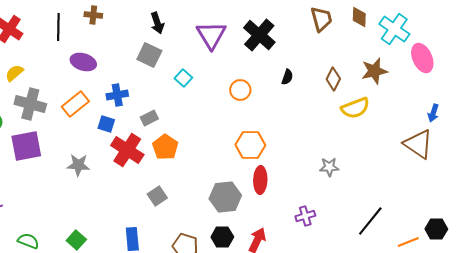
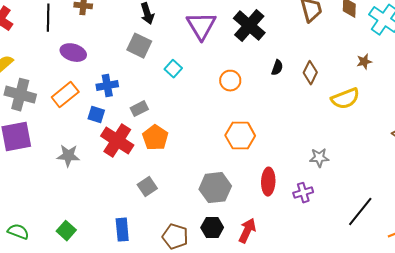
brown star: (374, 71) -> (364, 62), size x0.6
brown diamond: (333, 79) -> (310, 73), moved
red ellipse: (260, 180) -> (268, 182), moved
purple cross: (305, 216) -> (303, 193), moved

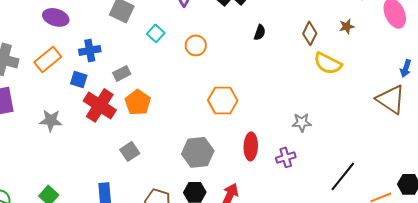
brown diamond: (310, 73) -> (310, 33), moved
orange circle: (230, 81) -> (196, 45), moved
yellow semicircle: (345, 99) -> (328, 63), turned 48

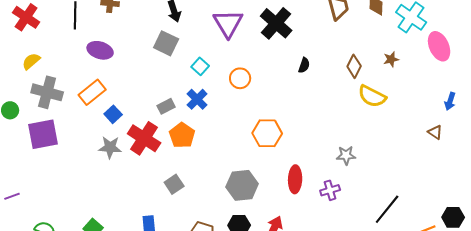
blue cross: (90, 50) -> (197, 99), moved, turned -35
blue square: (79, 79) -> (113, 114), moved, turned 30
brown triangle: (391, 99) -> (435, 132), size x0.5
gray star: (51, 120) -> (110, 147), moved

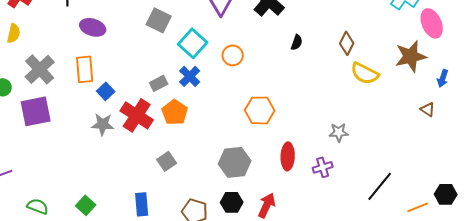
brown star: (391, 59) -> (411, 56), moved, size x2.0
yellow semicircle: (31, 61) -> (14, 33), moved, turned 144
cyan square: (200, 66) -> (193, 43), size x1.6
gray cross: (47, 92) -> (40, 69), turned 32
orange rectangle: (92, 92) -> (85, 69), turned -56

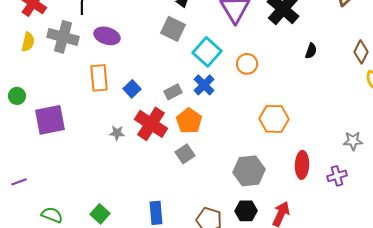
gray cross: (40, 69) -> (63, 37), moved, turned -32
blue square: (106, 91) -> (132, 89), moved
gray star: (103, 124) -> (117, 133), size x0.7
gray square: (167, 161) -> (185, 154), moved

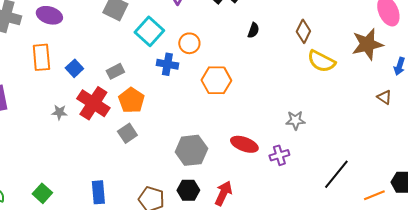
blue cross: (204, 85) -> (167, 64), moved, turned -35
orange hexagon: (274, 119) -> (216, 80), moved
red ellipse: (302, 165) -> (244, 144), turned -72

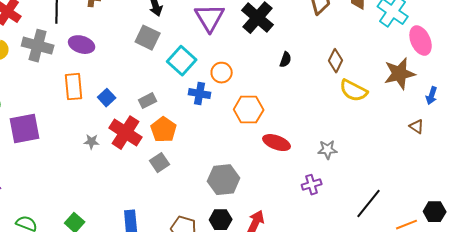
red ellipse: (244, 144) -> (277, 143), moved

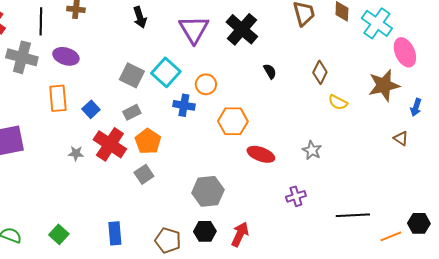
gray square: (148, 38) -> (132, 75), moved
black semicircle: (286, 60) -> (270, 71), turned -49
yellow semicircle: (354, 91) -> (338, 102), size x0.7
gray star: (328, 150) -> (312, 150), moved, turned 30
black line: (369, 204) -> (353, 215), turned 48

